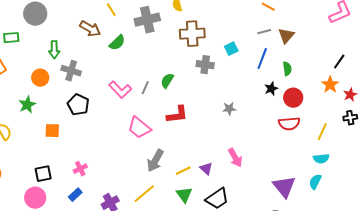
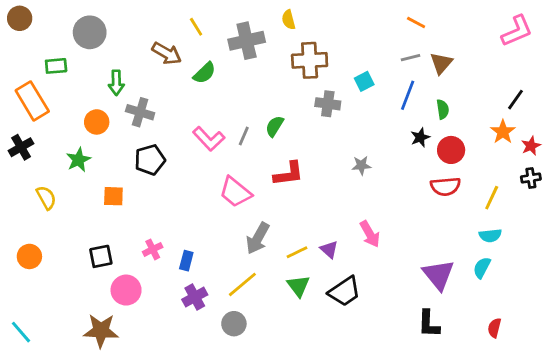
black pentagon: (78, 105) -> (150, 160), turned 30
blue rectangle: (75, 195) -> (186, 261), moved, turned -32
pink circle: (35, 198) -> (126, 290), moved

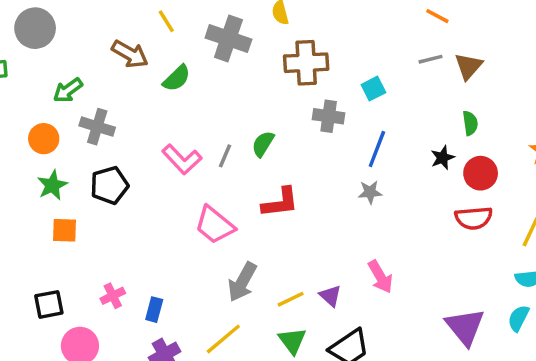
gray cross: (247, 41) -> (228, 39), turned 32
green arrow: (116, 83) -> (68, 90), turned 55
blue line: (408, 95) -> (377, 149), moved
green star: (78, 160) -> (52, 185), moved

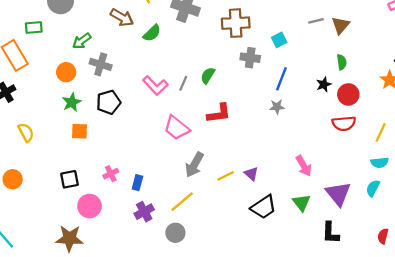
pink arrow: (380, 277) -> (304, 166), moved
green triangle: (292, 341) -> (301, 203), moved

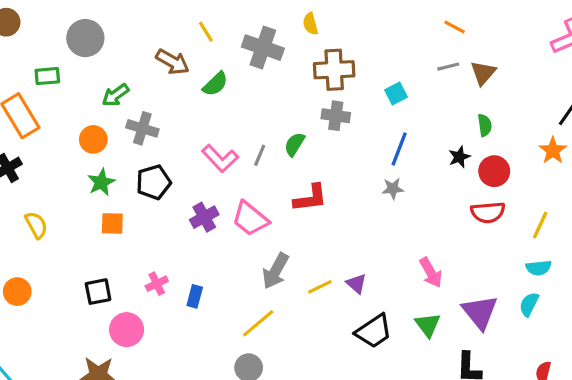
gray cross: (250, 58) -> (336, 116), moved
purple cross: (144, 212) -> (204, 217), moved

